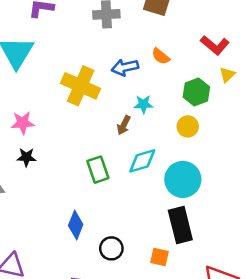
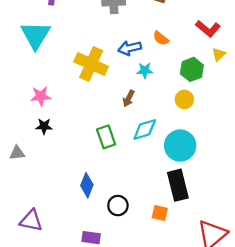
cyan star: (143, 104) -> (145, 70), moved

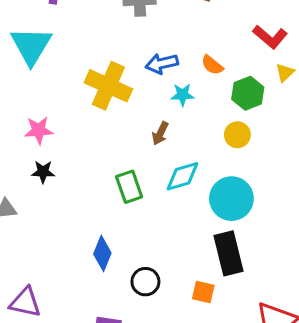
orange semicircle: (161, 38) -> (212, 65), moved

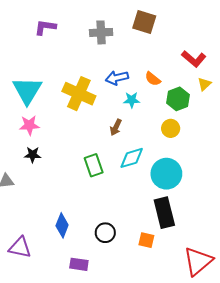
cyan triangle: (31, 46) -> (27, 90), moved
blue diamond: (102, 253) -> (62, 225), moved

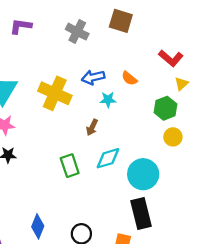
gray cross: (101, 32) -> (77, 32), turned 30
green hexagon: (178, 99) -> (165, 108), moved
yellow circle: (171, 128) -> (173, 137), moved

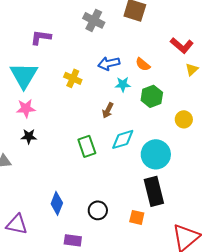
purple L-shape: (21, 26) -> (41, 37), moved
yellow cross: (55, 93) -> (73, 78), size x0.6
green hexagon: (165, 108) -> (152, 96), moved

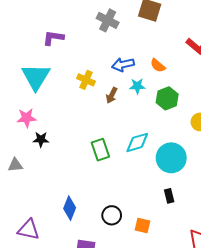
pink star: (26, 108) -> (27, 118), moved
brown arrow: (108, 110) -> (112, 95), moved
black rectangle: (154, 191) -> (169, 196), size x0.5
orange square: (137, 217) -> (142, 226), moved

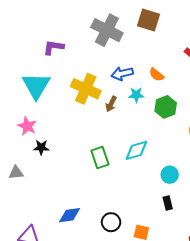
gray cross: (108, 20) -> (107, 30), size x1.4
yellow cross: (86, 80) -> (86, 89), size x1.6
pink star: (27, 118) -> (27, 126), turned 30
cyan circle: (171, 158) -> (170, 175), moved, size x0.6
blue diamond: (70, 208) -> (70, 215), turned 60

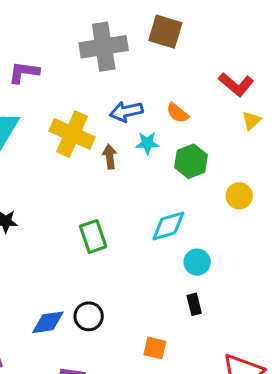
gray cross: (107, 30) -> (104, 47), turned -36
brown arrow: (111, 104) -> (110, 157), turned 147
cyan diamond: (136, 150) -> (168, 226), moved
black circle: (111, 222) -> (89, 316), moved

